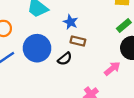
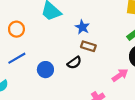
blue circle: (37, 48) -> (45, 70), moved, size x0.6

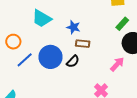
blue line: (17, 58) -> (25, 60), moved
blue circle: (45, 70) -> (51, 57), moved, size x1.5

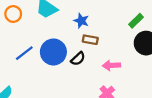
orange circle: (13, 42) -> (13, 14), moved
pink arrow: (117, 64) -> (111, 65), moved, turned -140

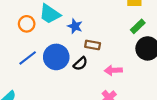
orange circle: (13, 14) -> (27, 24), moved
blue star: (81, 21) -> (75, 26), moved

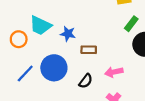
black semicircle: (80, 64) -> (86, 81), moved

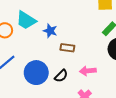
blue circle: (54, 68) -> (36, 73), moved

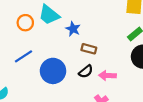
black semicircle: (61, 76) -> (86, 72), moved

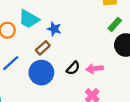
brown rectangle: (89, 49) -> (43, 48), moved, turned -48

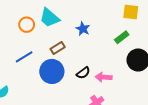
green rectangle: (115, 24) -> (122, 37), moved
blue star: (54, 29) -> (83, 29), moved

